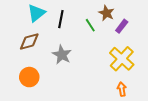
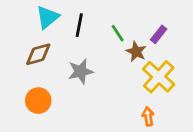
brown star: (106, 13) -> (136, 52), moved
gray star: (62, 55) -> (81, 71), turned 30
orange arrow: (122, 89) -> (148, 116), moved

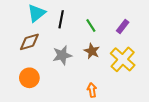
brown star: (136, 52) -> (92, 51), moved
orange arrow: (148, 116) -> (92, 90), moved

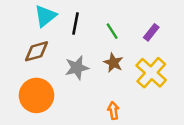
orange circle: (29, 78) -> (36, 95), size x1.4

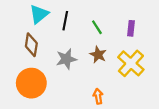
purple rectangle: (151, 32) -> (131, 28), turned -32
brown diamond: (36, 51) -> (31, 45), turned -65

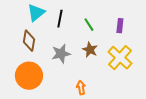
orange arrow: (98, 96) -> (81, 88), moved

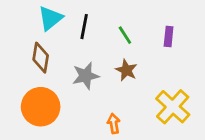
yellow cross: (120, 58) -> (173, 107), moved

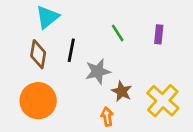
black line: (84, 27) -> (71, 50), moved
brown star: (126, 70) -> (122, 91), moved
gray star: (86, 76) -> (98, 71), moved

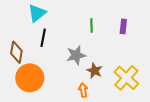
green line: (118, 33) -> (91, 25), turned 32
black line: (71, 50) -> (43, 38), moved
brown diamond: (38, 54) -> (16, 52), moved

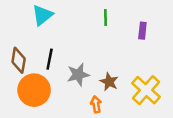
green line: (91, 25) -> (106, 17), moved
black line: (43, 38) -> (50, 59), moved
gray star: (76, 55) -> (78, 75), moved

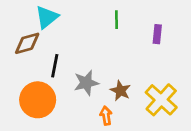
brown diamond: (19, 60) -> (27, 43), moved, turned 65

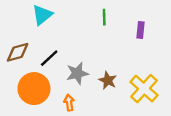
brown diamond: (27, 43) -> (18, 52), moved
black line: (55, 66) -> (49, 58), turned 36
orange arrow: (106, 116) -> (69, 103), moved

